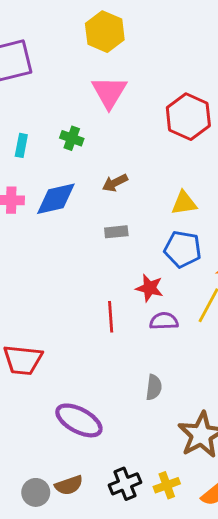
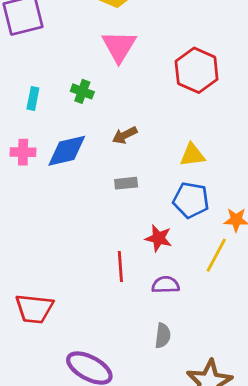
purple semicircle: (164, 321) -> (166, 285), moved

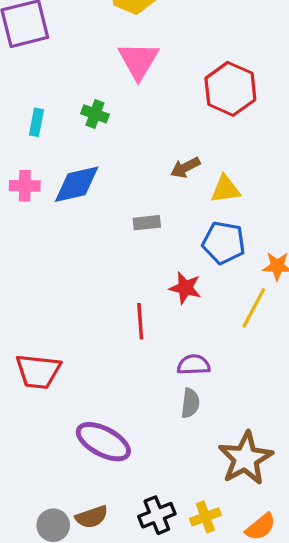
brown arrow: (125, 135) -> (185, 167), moved
purple semicircle: (166, 285) -> (194, 365), moved

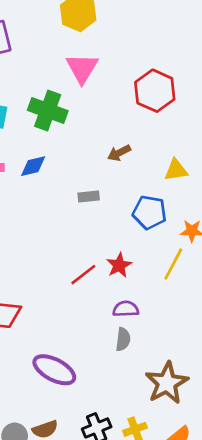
green cross: (95, 114) -> (48, 111), size x1.8
blue diamond: (77, 184) -> (33, 166), size x0.7
yellow triangle: (225, 189) -> (176, 170), moved
red star: (185, 288) -> (119, 265), moved, turned 30
red line: (140, 321) -> (83, 275), turned 56

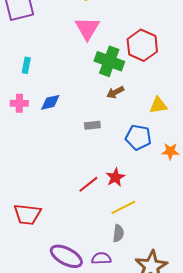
green cross: (48, 111) -> (109, 61), moved
yellow line: (173, 264) -> (123, 207), moved, turned 35
purple semicircle: (126, 309) -> (101, 258), moved

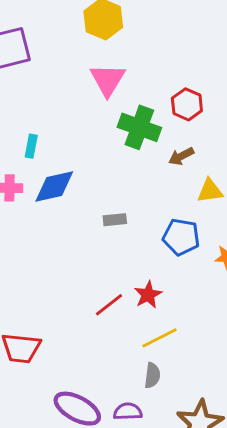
red hexagon: (142, 45) -> (187, 104), size x0.7
cyan rectangle: (26, 65) -> (31, 146), moved
brown arrow: (115, 92) -> (181, 156), moved
blue diamond: (50, 102) -> (54, 186), size x1.4

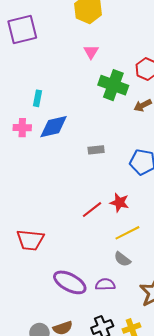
pink triangle: (108, 80) -> (91, 52), size x0.6
red star: (148, 295) -> (119, 203), turned -30
gray semicircle: (152, 375) -> (122, 259), turned 120

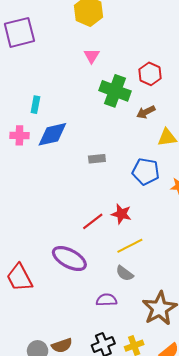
red trapezoid: (30, 240) -> (19, 278), moved, turned 56
purple ellipse: (70, 282) -> (69, 259), moved

